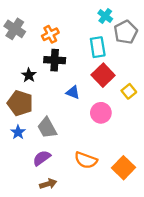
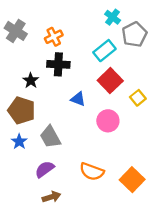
cyan rectangle: (98, 47) -> (104, 51), turned 60

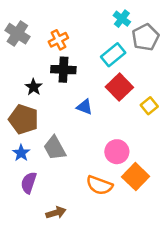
pink circle: (108, 121) -> (117, 152), moved
purple semicircle: (45, 169) -> (29, 183), moved, turned -36
orange square: (132, 180) -> (136, 177), moved

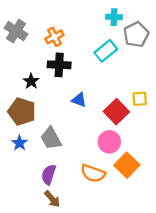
cyan cross: (122, 19) -> (114, 17), turned -35
red square: (119, 87) -> (116, 112), moved
yellow square: (149, 106) -> (140, 99), turned 35
purple semicircle: (29, 183) -> (49, 175), moved
brown arrow: (56, 213) -> (52, 199), turned 66

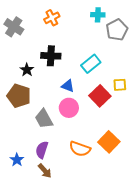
orange cross: (54, 37) -> (52, 18), moved
cyan rectangle: (106, 51) -> (91, 64), moved
pink circle: (109, 142) -> (69, 108), moved
blue star: (19, 143) -> (17, 160), moved

